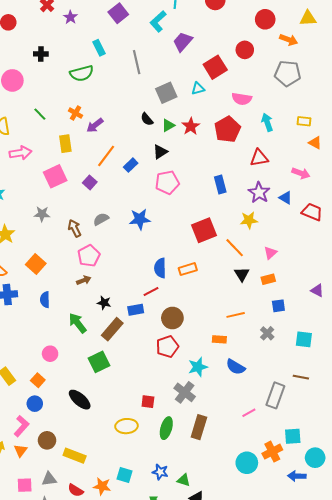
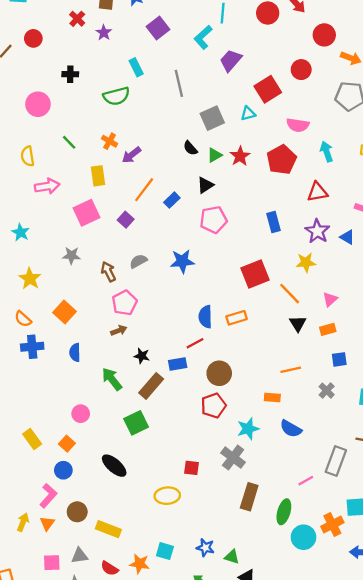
green ellipse: (166, 428) -> (284, 512), moved

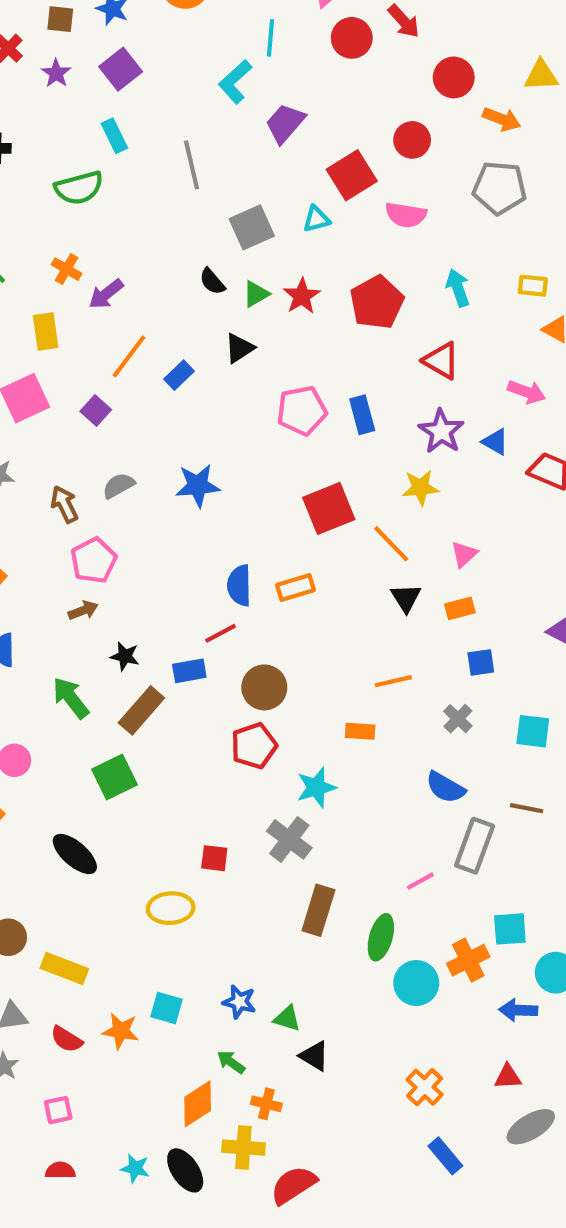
purple square: (158, 28) -> (121, 69), moved
pink semicircle: (298, 125) -> (406, 215), moved
red triangle: (317, 192) -> (441, 361), turned 40
pink pentagon: (213, 220) -> (302, 411), moved
blue semicircle: (291, 429) -> (445, 787), moved

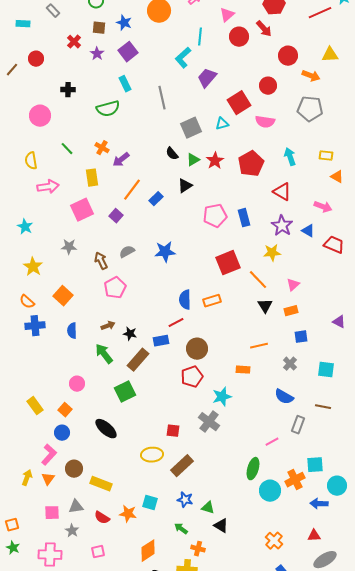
brown arrow: (83, 610) -> (108, 326), moved
gray rectangle: (475, 846) -> (298, 425), size x0.7
brown rectangle: (318, 910) -> (182, 466), moved, turned 30
orange diamond: (198, 1104) -> (148, 551), moved

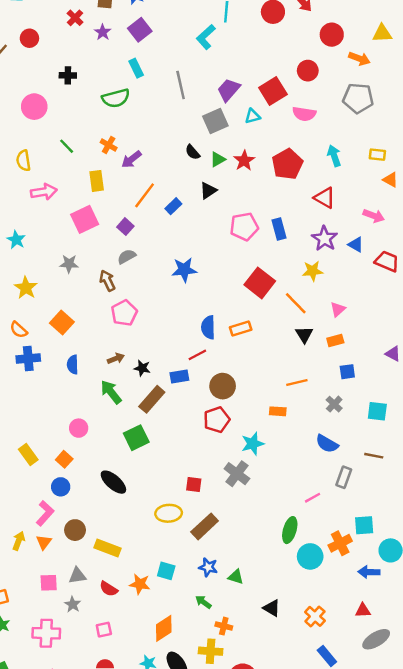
purple trapezoid: (207, 78) -> (229, 90), moved
gray semicircle: (127, 252) -> (127, 257), moved
red square: (228, 263) -> (260, 283), turned -30
black triangle: (221, 526) -> (272, 608), moved

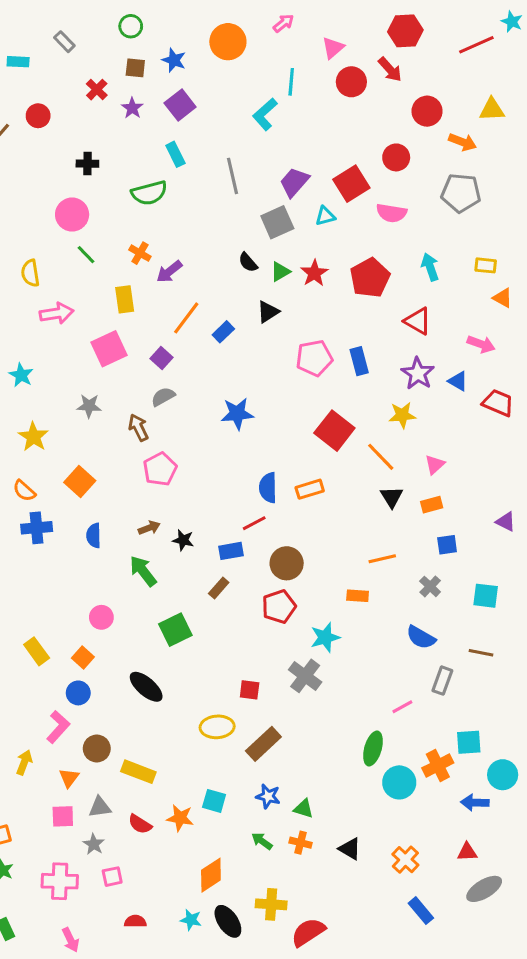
pink circle: (34, 107) -> (72, 215), moved
brown rectangle: (152, 399) -> (219, 588), moved, size x0.6
orange triangle: (44, 542) -> (69, 778), moved
orange cross: (224, 626) -> (300, 843), moved
pink square: (104, 630) -> (112, 877), moved

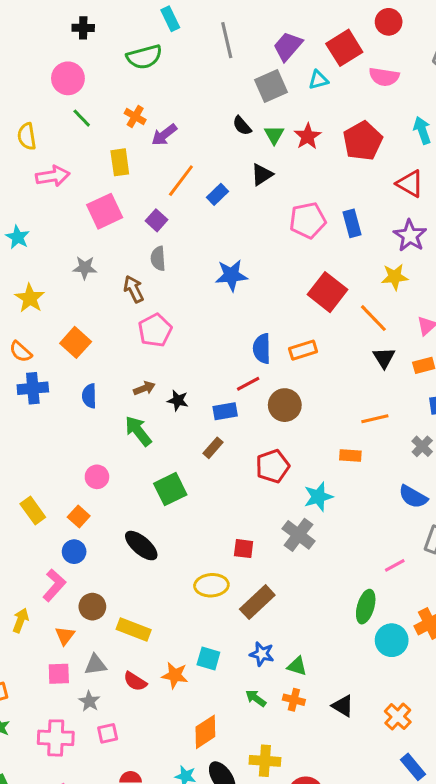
green triangle: (280, 272) -> (274, 135), turned -30
gray semicircle: (163, 397) -> (158, 258), turned -65
brown circle: (287, 563) -> (285, 405), moved

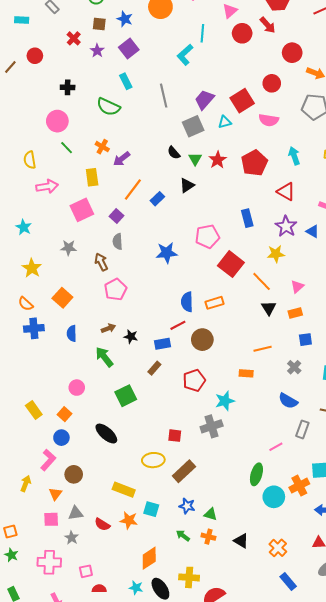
green semicircle: (144, 57) -> (108, 107), turned 40
pink pentagon: (308, 220) -> (207, 236), moved
gray cross: (299, 535) -> (212, 426), turned 35
yellow rectangle: (134, 630) -> (124, 490), moved
pink square: (108, 733) -> (86, 571), moved

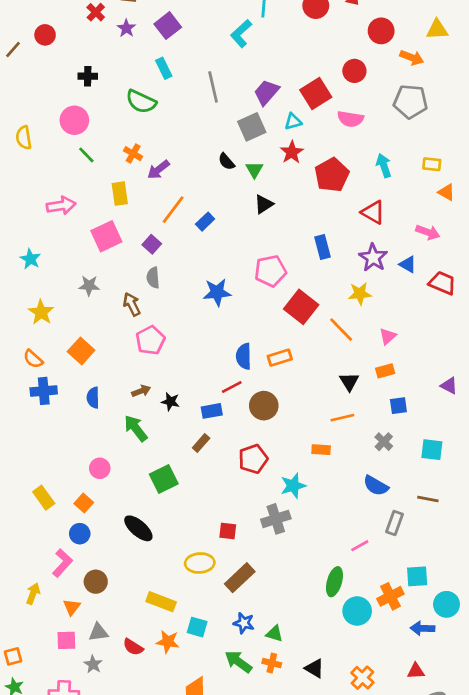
yellow semicircle: (30, 160) -> (24, 138), moved
red star: (218, 160) -> (292, 152), moved
black triangle: (187, 185) -> (264, 204), moved
black triangle: (269, 308) -> (349, 382), moved
green arrow: (183, 536) -> (238, 662), size x1.5

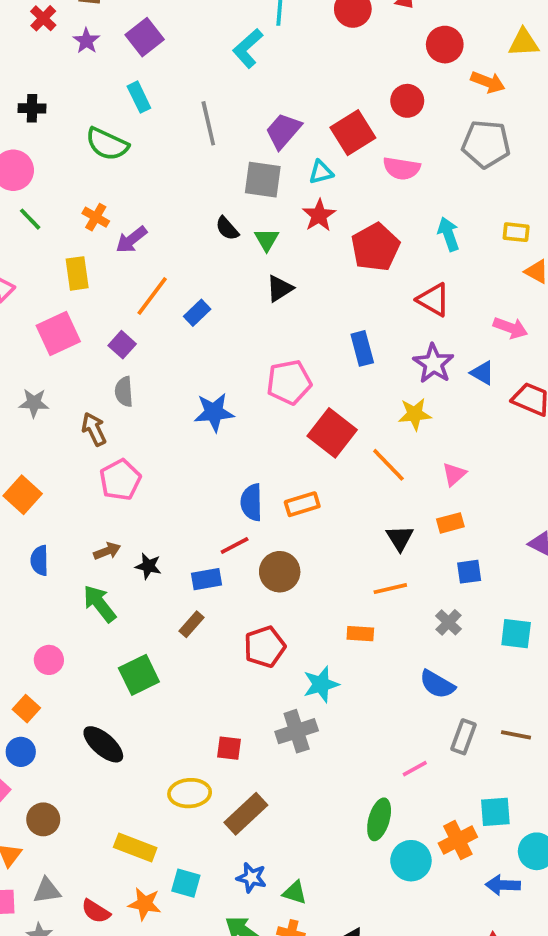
gray square: (252, 127) -> (263, 180), turned 32
brown line: (428, 499) -> (516, 735), moved

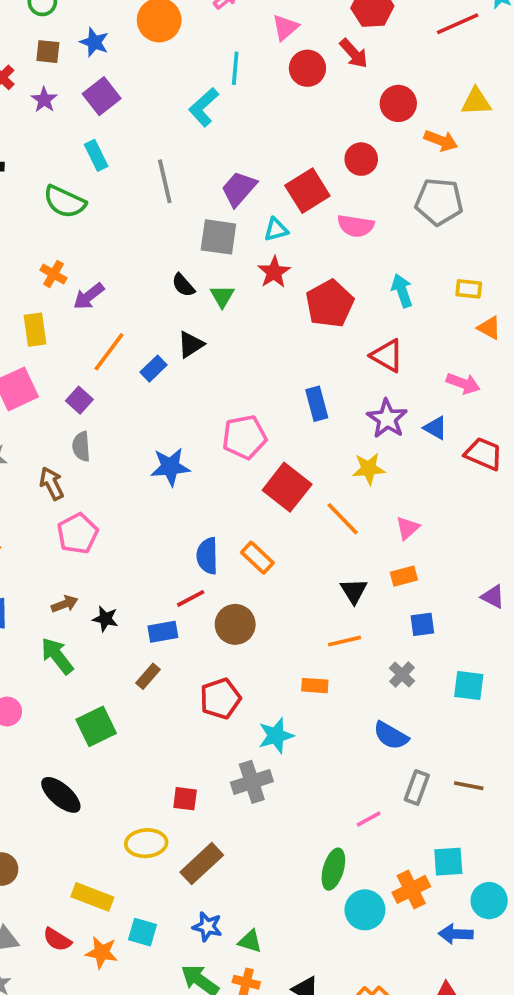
black triangle: (280, 288) -> (191, 344), moved
orange rectangle: (302, 504) -> (257, 558), turned 60
red semicircle: (96, 911) -> (57, 940), moved

